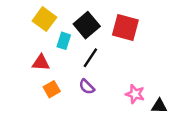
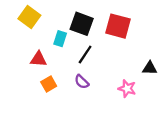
yellow square: (44, 19) -> (29, 17), moved
black square: (87, 25) -> (82, 24), turned -30
black triangle: (159, 106) -> (150, 68), moved

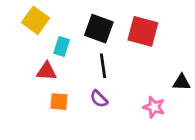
cyan rectangle: (60, 39) -> (62, 46), moved
black line: (85, 55) -> (103, 66), turned -42
orange square: (49, 84) -> (59, 102), turned 35

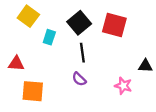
black square: (99, 29) -> (79, 23), turned 30
red triangle: (47, 71) -> (16, 64), moved
orange square: (59, 102) -> (33, 91), moved, size x1.5

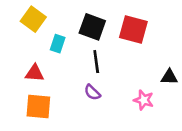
black square: (79, 23) -> (92, 27), turned -30
red triangle: (16, 64) -> (35, 73), moved

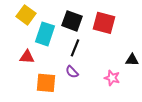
cyan rectangle: (58, 44) -> (45, 34), size x1.6
black line: (96, 62) -> (75, 48), turned 30
orange square: (38, 106) -> (46, 83), moved

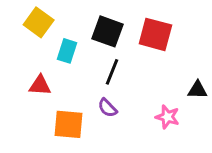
cyan rectangle: (45, 34) -> (67, 51), size x0.7

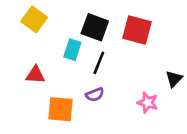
cyan rectangle: (67, 51) -> (72, 50), moved
black triangle: (197, 90) -> (174, 79), turned -48
purple semicircle: (107, 108) -> (95, 95), turned -66

